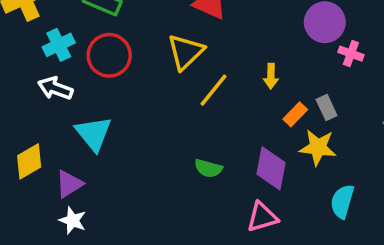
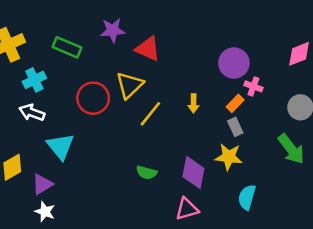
red circle: (109, 55) -> (93, 98), moved
orange rectangle: (295, 114) -> (235, 103), moved

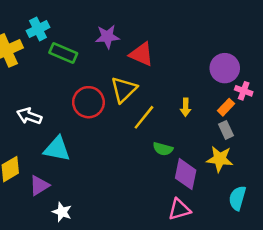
cyan cross: (34, 80) -> (38, 29), moved
cyan triangle: (60, 146) -> (57, 149), turned -40
green semicircle: (147, 172) -> (163, 149), moved
white star: (45, 212) -> (62, 212), moved

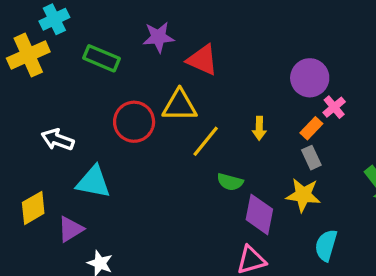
cyan cross: (38, 29) -> (54, 19), moved
yellow triangle: (124, 90) -> (180, 105), turned 44
pink cross: (244, 91) -> (334, 107), turned 30

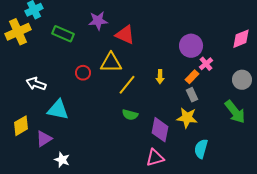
red circle: (134, 122) -> (83, 73), size x0.6
green semicircle: (230, 182) -> (130, 115), moved

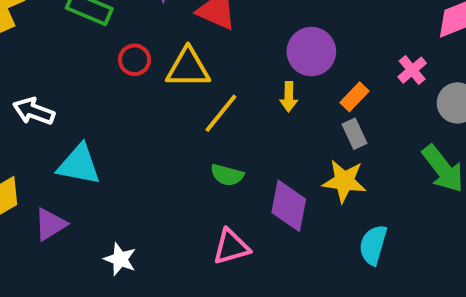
purple circle: (191, 46) -> (311, 52), moved
pink cross: (206, 64) -> (412, 70), moved
red circle: (83, 73) -> (135, 60), moved
pink triangle: (155, 158) -> (231, 247), moved
white star: (62, 160) -> (120, 259), moved

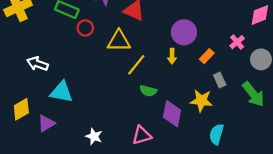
red circle: (135, 60) -> (85, 28), moved
gray rectangle: (355, 134) -> (220, 80), moved
green semicircle: (227, 175) -> (148, 91), moved
white star: (120, 259) -> (94, 136), moved

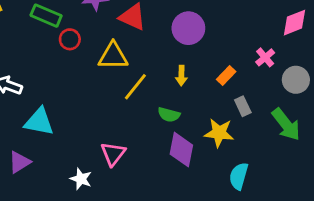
purple circle: (184, 32) -> (188, 28), moved
green semicircle: (148, 91) -> (169, 115), moved
pink triangle: (142, 135) -> (113, 154), moved, turned -36

